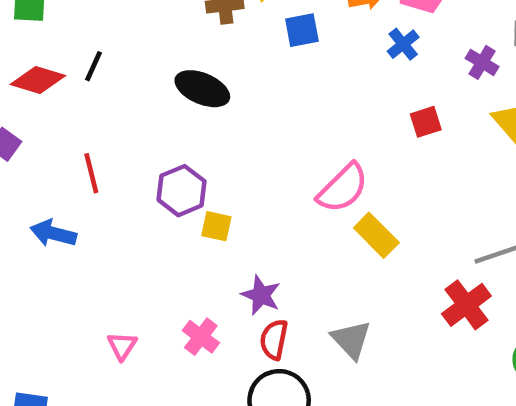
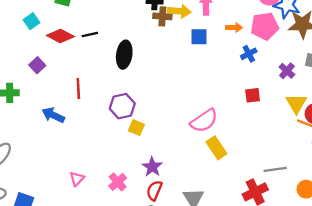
black line: (94, 66) -> (90, 34), turned 42
black ellipse: (202, 89) -> (124, 55), moved, turned 64

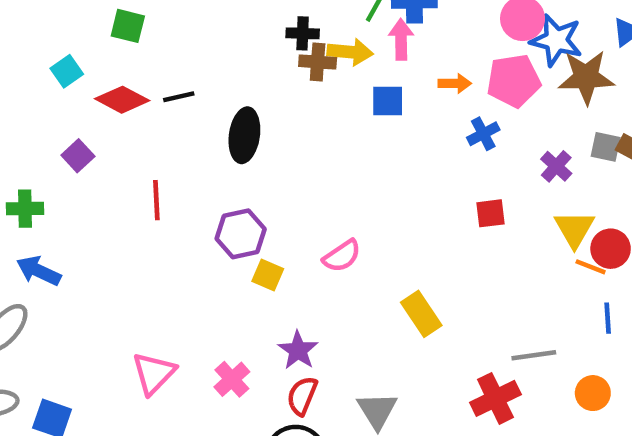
blue arrow: (53, 115) -> (39, 271), moved
pink semicircle: (204, 121) -> (342, 256), moved, size x0.7
pink triangle: (77, 179) -> (154, 373), size x1.5

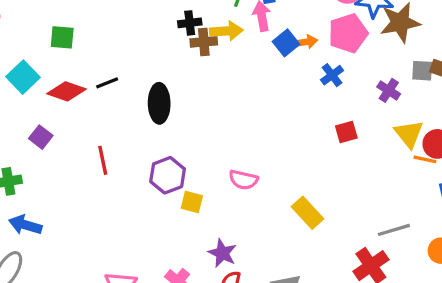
cyan square: (67, 71) -> (23, 77), size x1.4
blue square: (388, 101) -> (286, 43), moved, turned -30
pink semicircle: (342, 256) -> (243, 180), turned 56

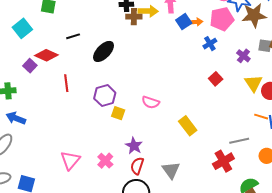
red diamond: (66, 91) -> (46, 55), moved
black ellipse: (159, 103) -> (104, 51), turned 40
red square: (346, 132) -> (216, 79), turned -32
orange line: (425, 159) -> (261, 117), moved

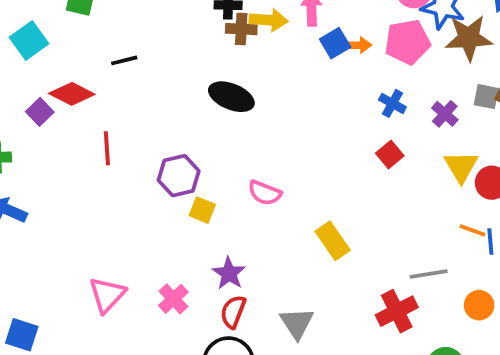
blue cross: (210, 44) -> (392, 103), moved, turned -32
black ellipse: (104, 51) -> (231, 97), moved, turned 65

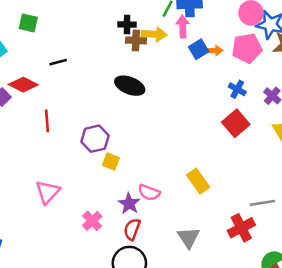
red square: (390, 155) -> (236, 123), size x1.5
pink semicircle: (265, 193) -> (149, 192), moved
pink triangle: (107, 295) -> (48, 192), moved
gray triangle: (297, 323) -> (189, 238), moved

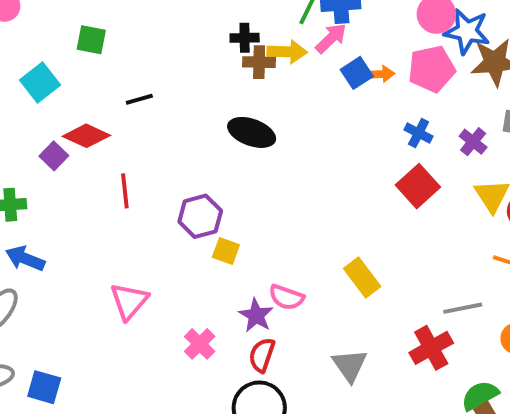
pink arrow: (183, 26) -> (331, 38), turned 50

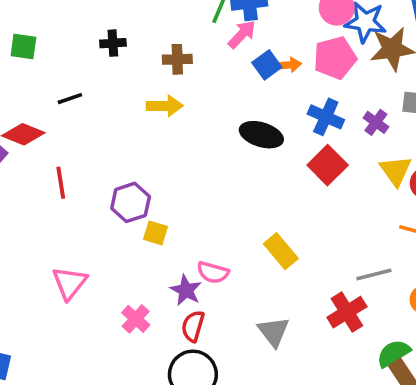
black cross: (245, 38) -> (113, 43), moved
yellow arrow: (287, 52) -> (165, 106), moved
black ellipse: (252, 132) -> (261, 135), moved
blue cross: (419, 133) -> (326, 117), size x1.4

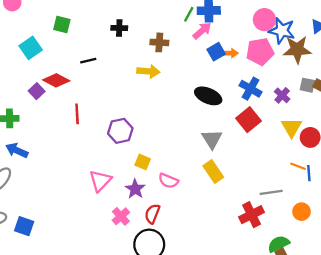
yellow square: (156, 233) -> (143, 162), moved
pink triangle: (70, 283) -> (100, 181), moved
purple star: (186, 290) -> (135, 189), moved
pink cross: (136, 319) -> (121, 216), moved
gray triangle: (274, 332) -> (212, 139), moved

